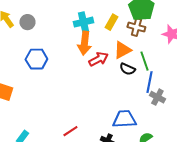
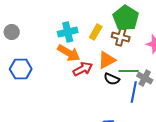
orange arrow: (84, 43) -> (69, 53), turned -65
green line: (144, 61) -> (129, 71), turned -72
gray cross: (157, 97) -> (145, 78), moved

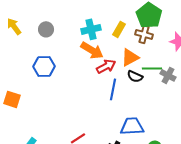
gray circle: (12, 32) -> (46, 29), moved
blue line: (134, 92) -> (113, 89), moved

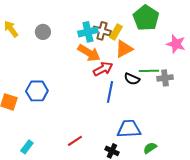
brown cross: (144, 34) -> (102, 31), moved
orange triangle: (130, 57) -> (124, 49), moved
blue hexagon: (44, 66) -> (37, 91), moved
gray cross: (168, 75) -> (165, 78), turned -35

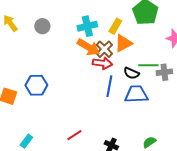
brown cross: (102, 31) -> (104, 49), moved, turned 30
red arrow: (103, 69) -> (102, 63), turned 36
blue trapezoid: (129, 129) -> (136, 94), moved

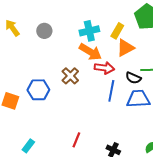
brown cross: (104, 49) -> (70, 76), moved
red line: (74, 135) -> (76, 140), turned -35

